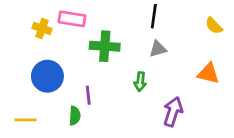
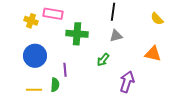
green arrow: (140, 82) -> (103, 60), turned 32
yellow line: (26, 120) -> (34, 90), moved

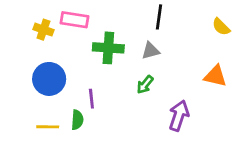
gray triangle: (116, 36) -> (151, 51), moved

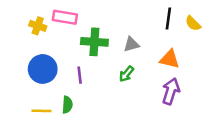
black line: (159, 17) -> (168, 18), moved
orange triangle: (215, 76) -> (170, 59), moved
purple line: (91, 99) -> (80, 75), moved
purple arrow: (179, 116) -> (171, 91), moved

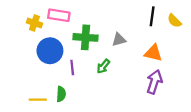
blue circle: (43, 69) -> (50, 51), moved
green arrow: (126, 74) -> (103, 66), moved

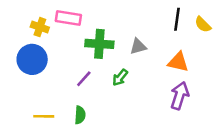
blue circle: (50, 51) -> (32, 59), moved
purple line: (72, 67) -> (84, 79), turned 48
green semicircle: (61, 94) -> (80, 115), moved

